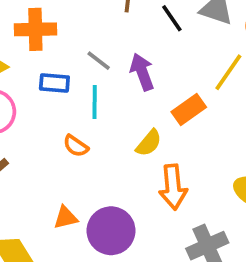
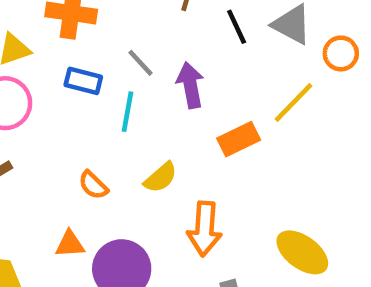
yellow semicircle: (149, 143) -> (161, 177), moved
orange semicircle: (76, 146) -> (93, 185), moved

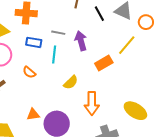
gray line: (140, 63) -> (58, 33), turned -32
orange semicircle: (93, 185) -> (29, 72), moved

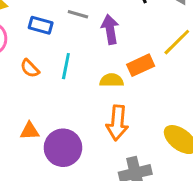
cyan line: (54, 54) -> (66, 66), moved
yellow semicircle: (71, 82) -> (112, 80), moved, turned -140

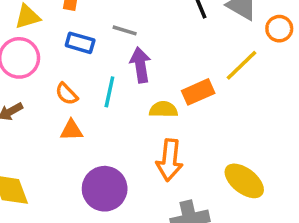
purple arrow: (110, 29) -> (140, 65), moved
orange triangle: (30, 131) -> (71, 130), moved

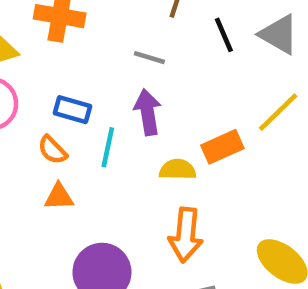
gray line: (125, 30) -> (149, 58), moved
blue rectangle: (80, 43) -> (72, 110), moved

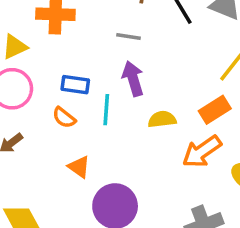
orange rectangle: (222, 147) -> (215, 110), moved
orange triangle: (59, 197) -> (79, 167), moved, turned 45
orange arrow: (186, 235) -> (202, 152), moved, turned 57

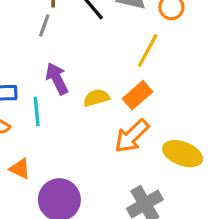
gray line: (129, 37) -> (44, 25), moved, turned -70
yellow semicircle: (162, 119) -> (96, 98), moved

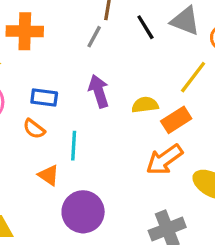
yellow semicircle: (96, 98) -> (145, 105), moved
cyan line: (37, 111) -> (74, 146), moved

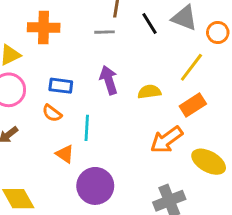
gray line: (94, 37) -> (105, 32), turned 60
orange rectangle: (176, 120) -> (193, 105), moved

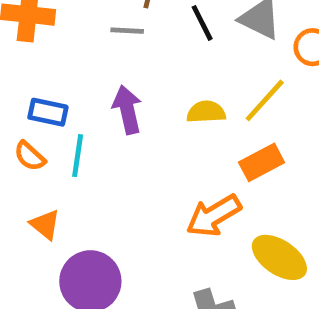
yellow semicircle: (149, 92) -> (206, 112), moved
cyan line: (87, 128) -> (78, 156), moved

